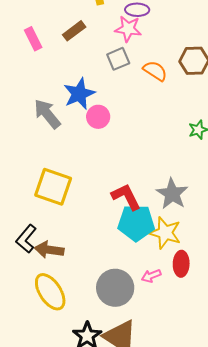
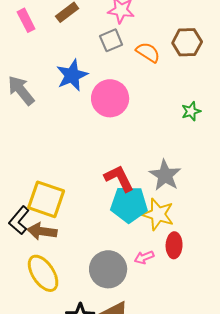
gray arrow: (47, 114) -> (21, 90), moved
pink circle: (98, 117) -> (110, 98), moved, size x1.6
yellow square: (53, 187) -> (46, 199), moved

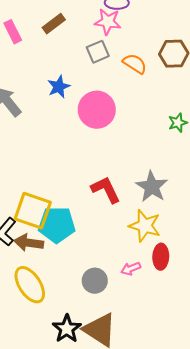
blue star: (72, 75) -> (59, 87), size x0.7
cyan pentagon: (129, 204) -> (57, 225), moved
gray circle: (108, 269) -> (95, 281), size x0.7

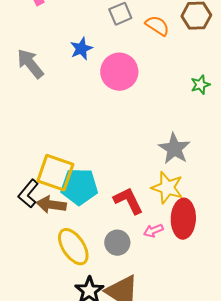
red L-shape: (106, 190) -> (128, 201), moved
red ellipse: (161, 257) -> (183, 219), size x1.5
yellow ellipse: (30, 285) -> (73, 247), moved

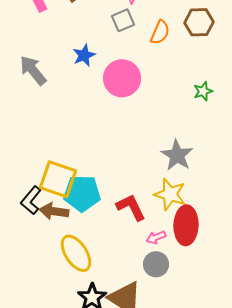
orange semicircle: (157, 26) -> (160, 32), turned 80
gray circle: (117, 243) -> (156, 264), moved

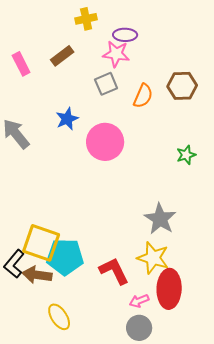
yellow ellipse: (76, 253) -> (59, 317), size x0.7

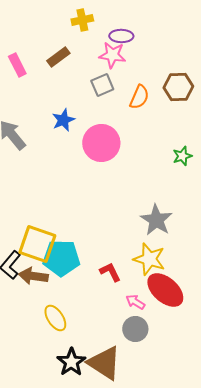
red L-shape: (114, 271) -> (110, 272), size x0.7
red ellipse: (169, 289) -> (165, 290), turned -51
pink arrow: (139, 301) -> (135, 302), turned 54

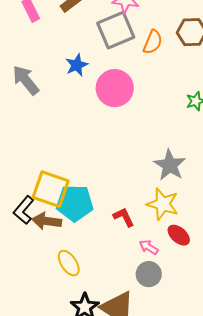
gray square: (102, 85) -> (116, 30), size x1.6
red ellipse: (165, 290) -> (179, 235), size x0.6

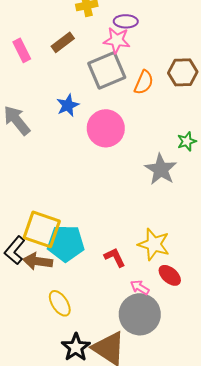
gray star: (170, 165) -> (161, 169), moved
gray circle: (149, 274) -> (140, 314), size x1.6

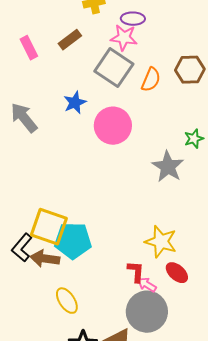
gray square: (107, 70) -> (114, 68), turned -33
red L-shape: (115, 257) -> (136, 272), moved, turned 30

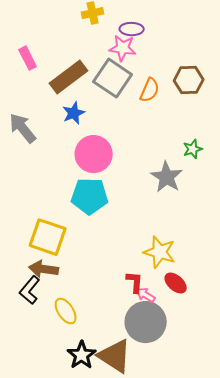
brown rectangle: (70, 40) -> (69, 77), moved, size x1.6
pink circle: (113, 126) -> (94, 154), moved
cyan pentagon: (73, 241) -> (90, 196), moved
black L-shape: (22, 248) -> (30, 290), moved

